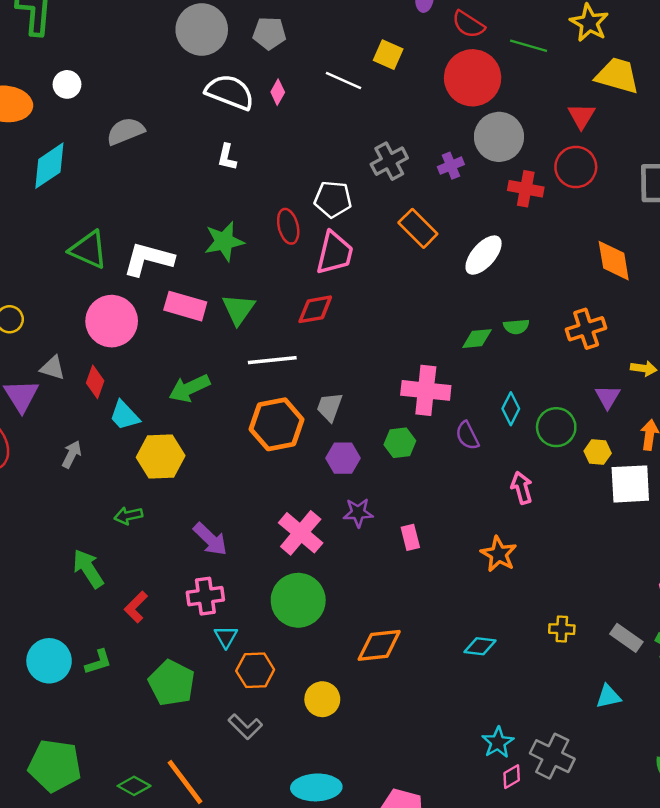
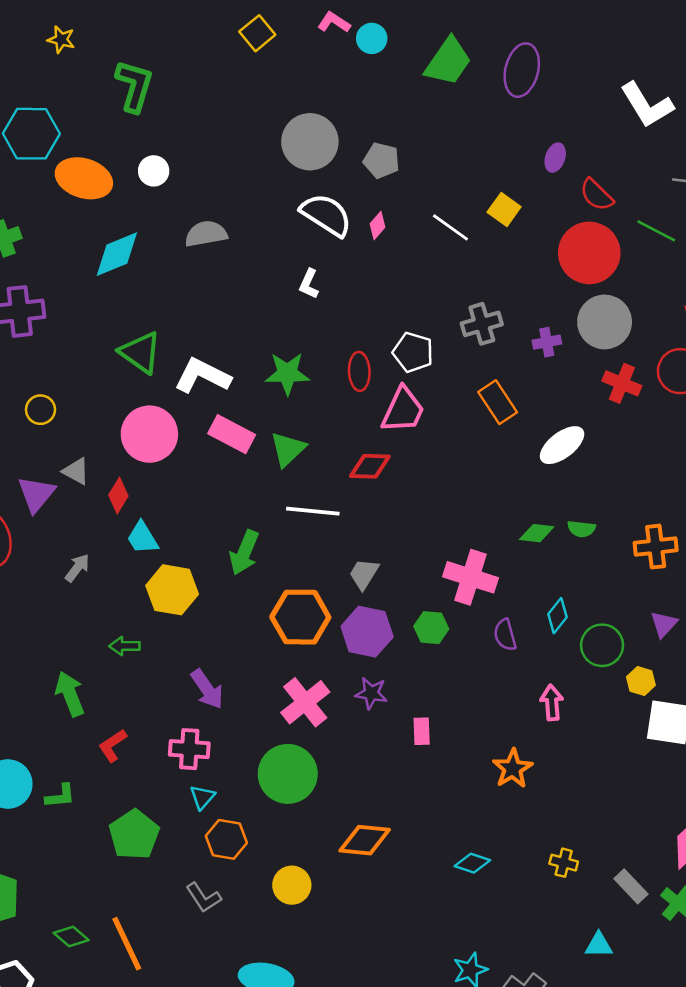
green arrow: (189, 388) -> (244, 553), moved, turned -54
orange hexagon: (277, 424) -> (300, 617), moved
purple hexagon: (343, 458) -> (367, 632), size x1.4

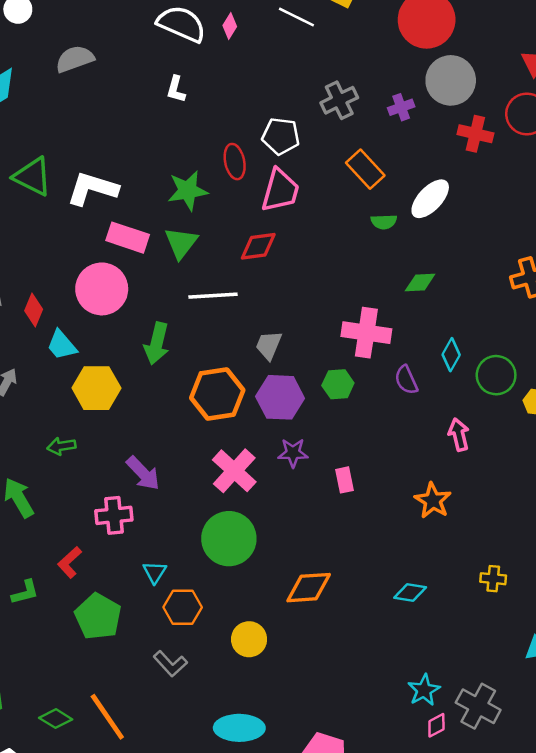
green star: (287, 373) -> (188, 191), moved
pink circle: (149, 434) -> (102, 289), moved
green semicircle: (581, 529) -> (384, 222), moved
red L-shape: (113, 745) -> (70, 562), moved
pink cross: (189, 749) -> (114, 515), moved

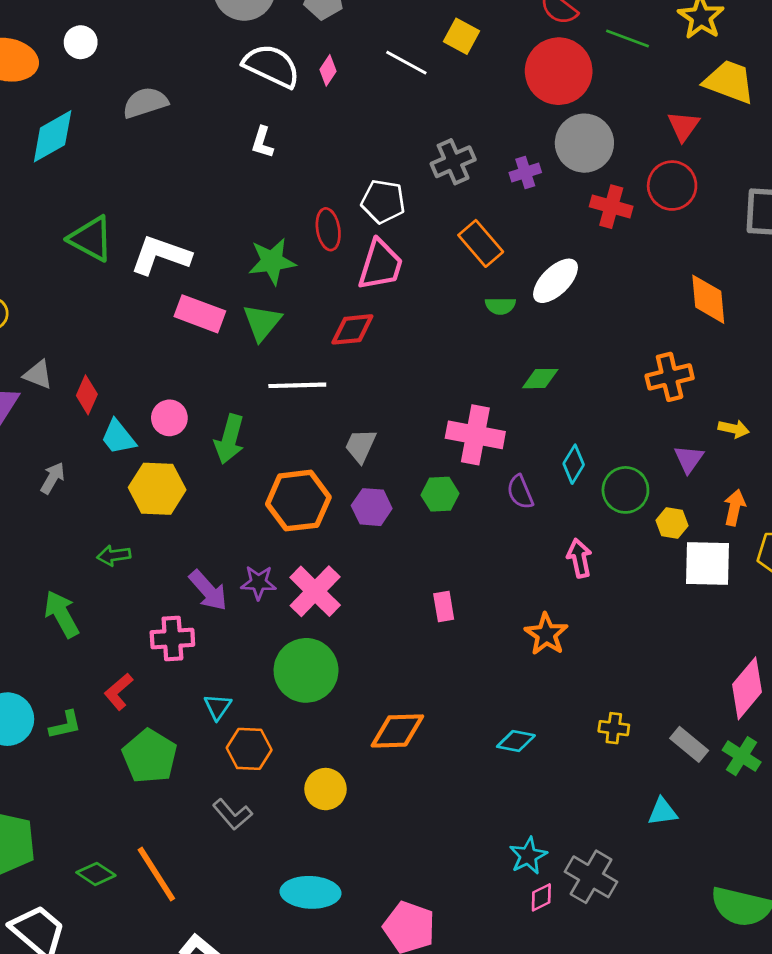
pink circle: (102, 289) -> (169, 418), moved, size x0.6
purple hexagon: (280, 397) -> (372, 507), size x0.7
purple star: (293, 453) -> (258, 583), moved

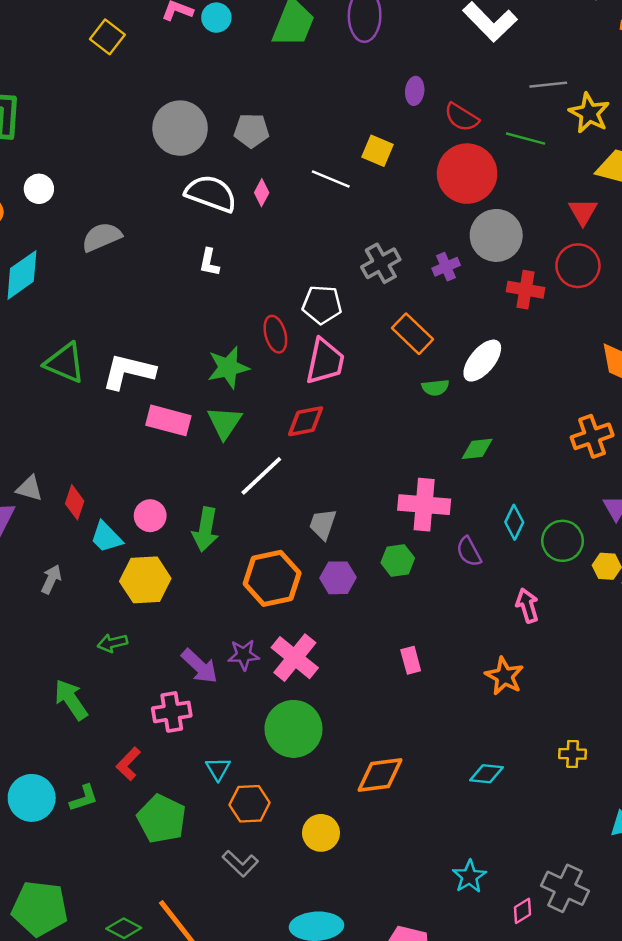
white line: (297, 385) -> (261, 476), turned -36
cyan star: (528, 856) -> (469, 877), moved

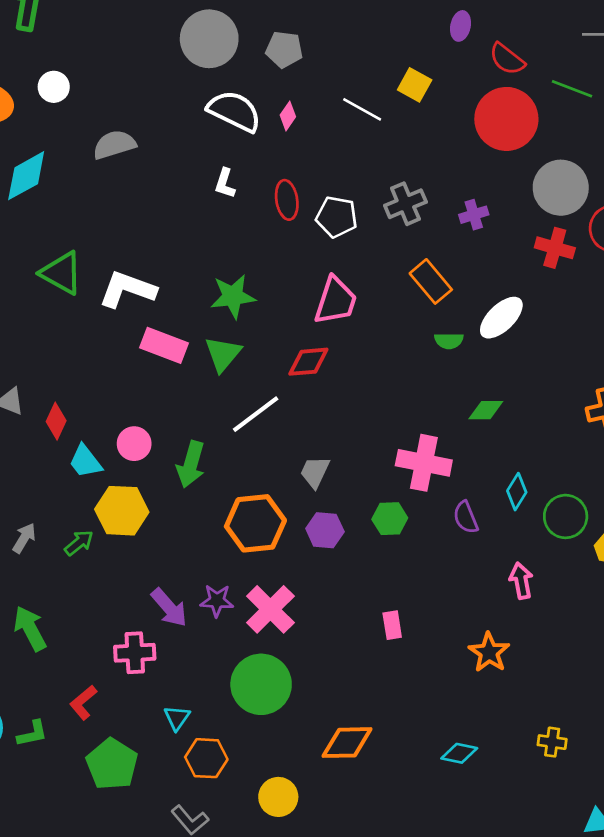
gray circle: (496, 235) -> (561, 188), moved
white pentagon: (322, 305) -> (337, 217), moved
red ellipse: (275, 334) -> (287, 200), moved
gray arrow: (51, 579) -> (24, 538), moved
green arrow: (112, 643) -> (79, 543), moved, turned 148

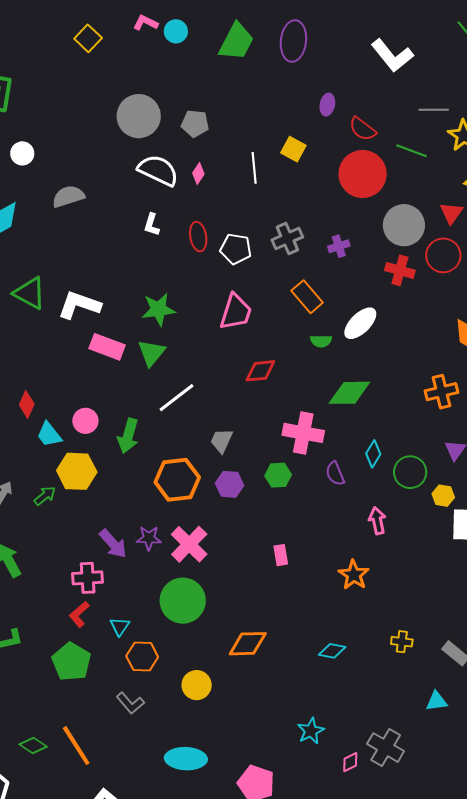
white line: (362, 109) -> (254, 168), turned 56
red diamond: (308, 362) -> (260, 371), moved
green diamond: (486, 410) -> (349, 393), size x1.6
red L-shape: (83, 703) -> (79, 614), moved

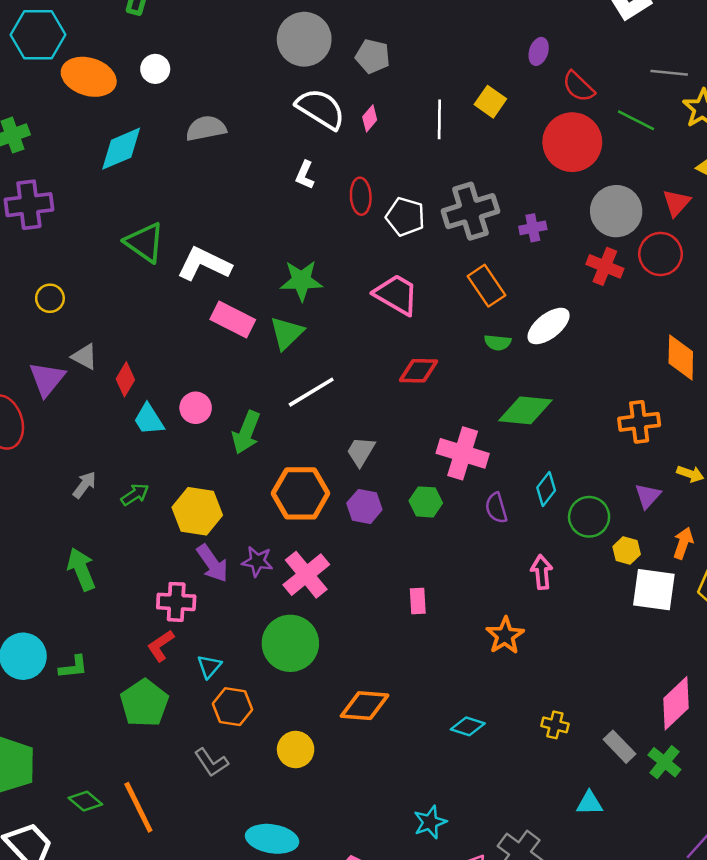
gray cross: (287, 238) -> (470, 211), size x1.4
pink trapezoid: (236, 312) -> (396, 294), turned -84
yellow hexagon: (77, 471) -> (197, 511), moved

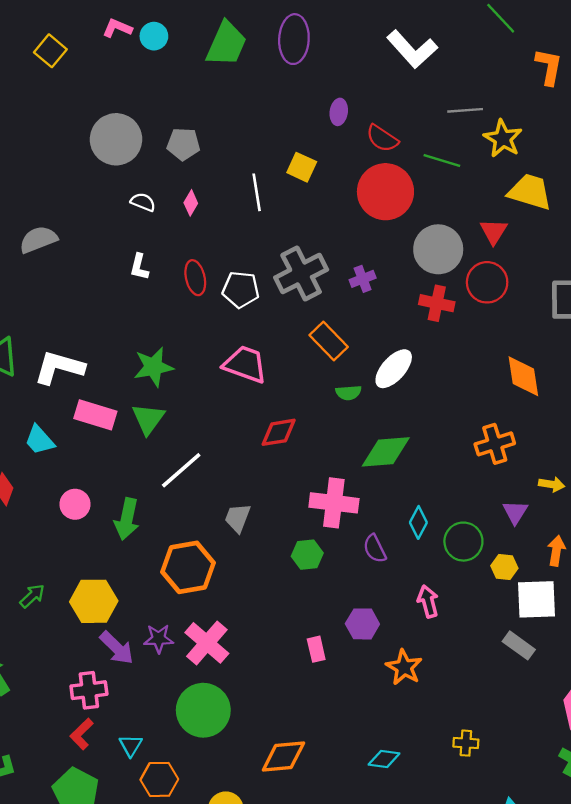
white semicircle: (321, 109) -> (143, 202), size x0.5
cyan trapezoid: (149, 420) -> (39, 440), moved
purple hexagon: (364, 506) -> (362, 624), moved
gray rectangle: (619, 747) -> (519, 645), moved

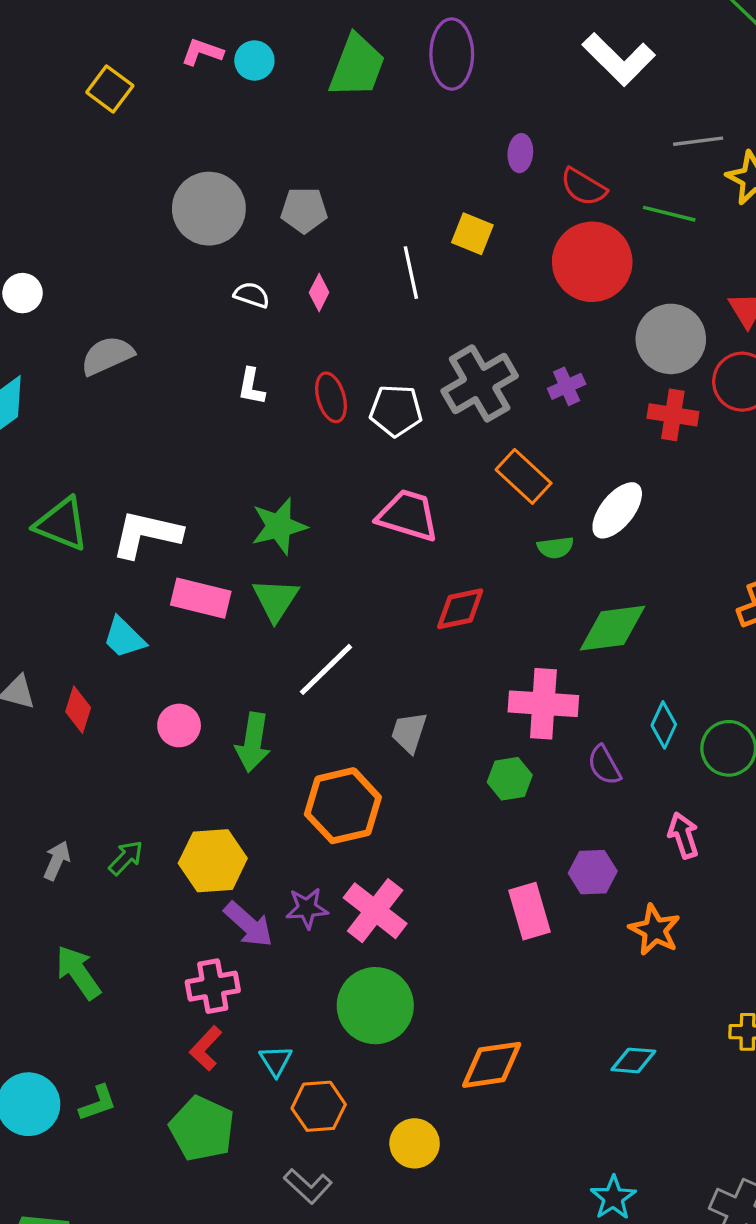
pink rectangle: (316, 649) -> (530, 911), size x1.5

